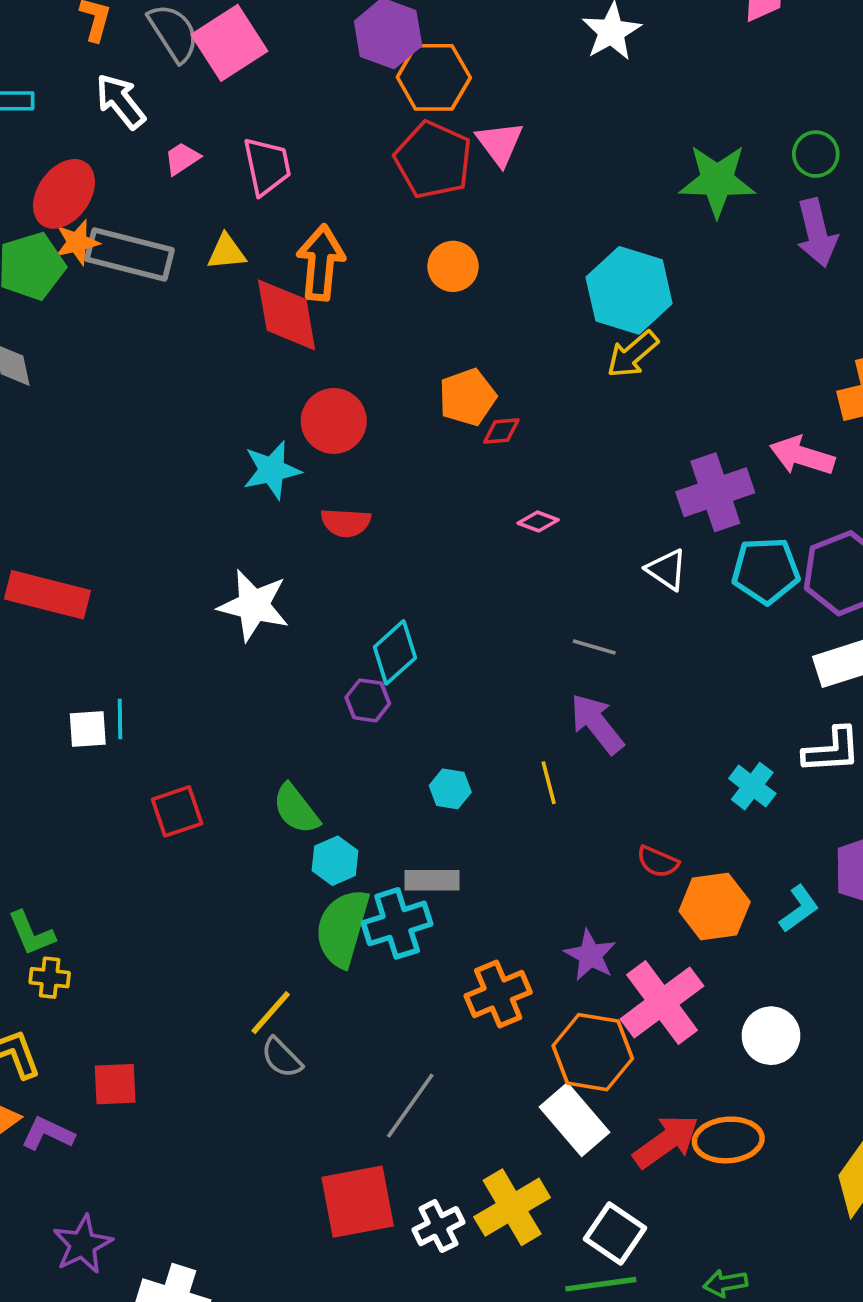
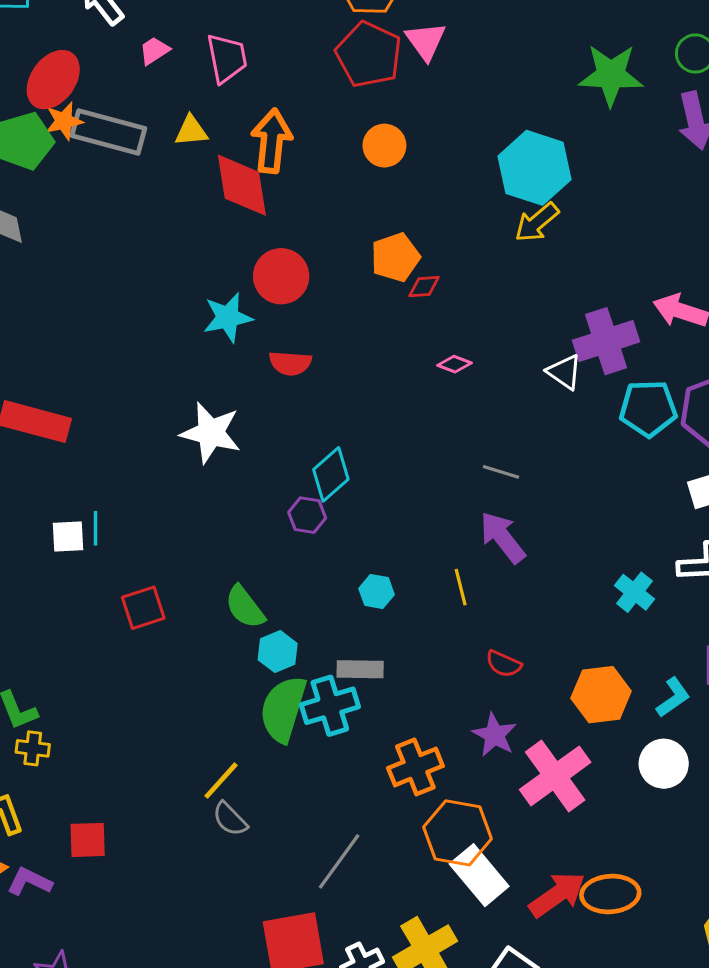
white triangle: (667, 570) -> (564, 372), moved
red semicircle: (658, 862) -> (504, 664), moved
white circle: (771, 1036) -> (664, 764), moved
orange hexagon: (593, 1052) -> (458, 833), moved

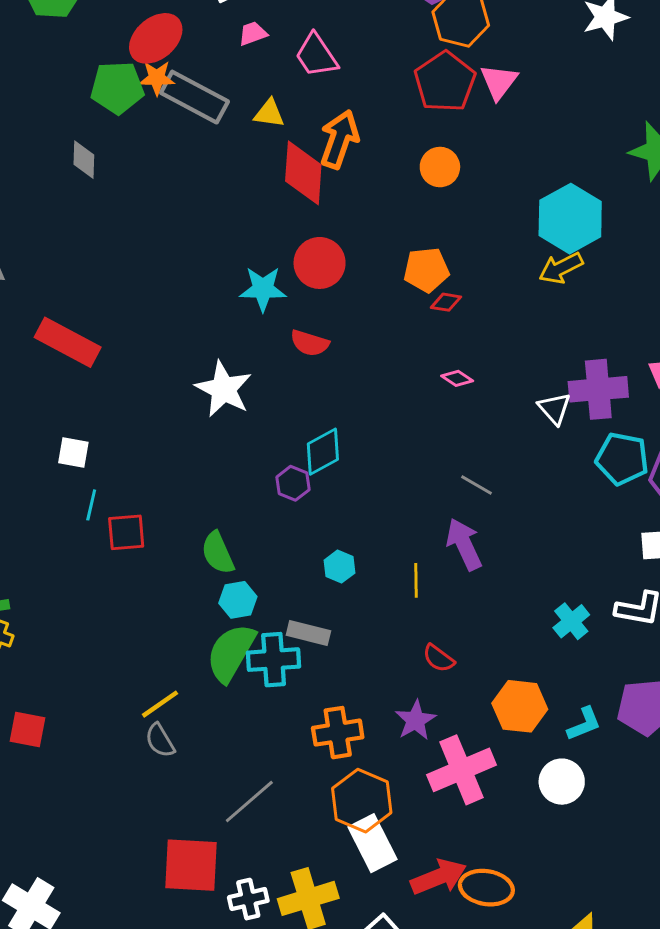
pink trapezoid: (227, 58) -> (316, 55), turned 144
cyan line: (96, 528) -> (91, 505), moved

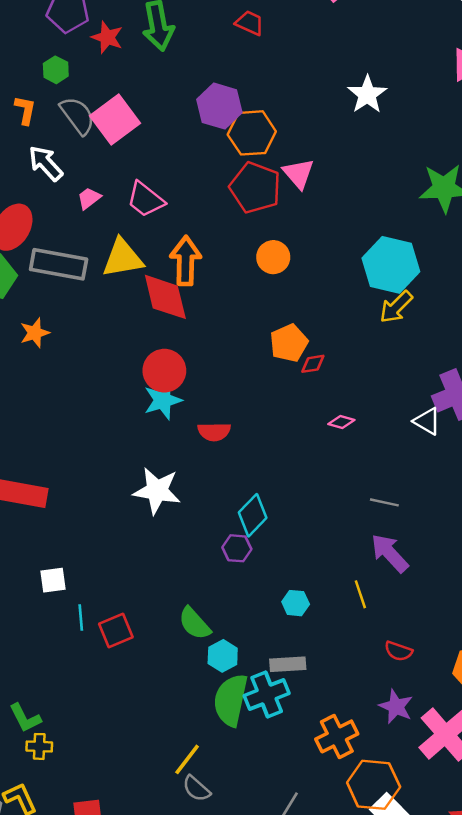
orange star: (157, 78) -> (35, 333), moved
yellow triangle: (269, 113) -> (123, 258), size x1.6
red circle: (320, 263) -> (164, 371), moved

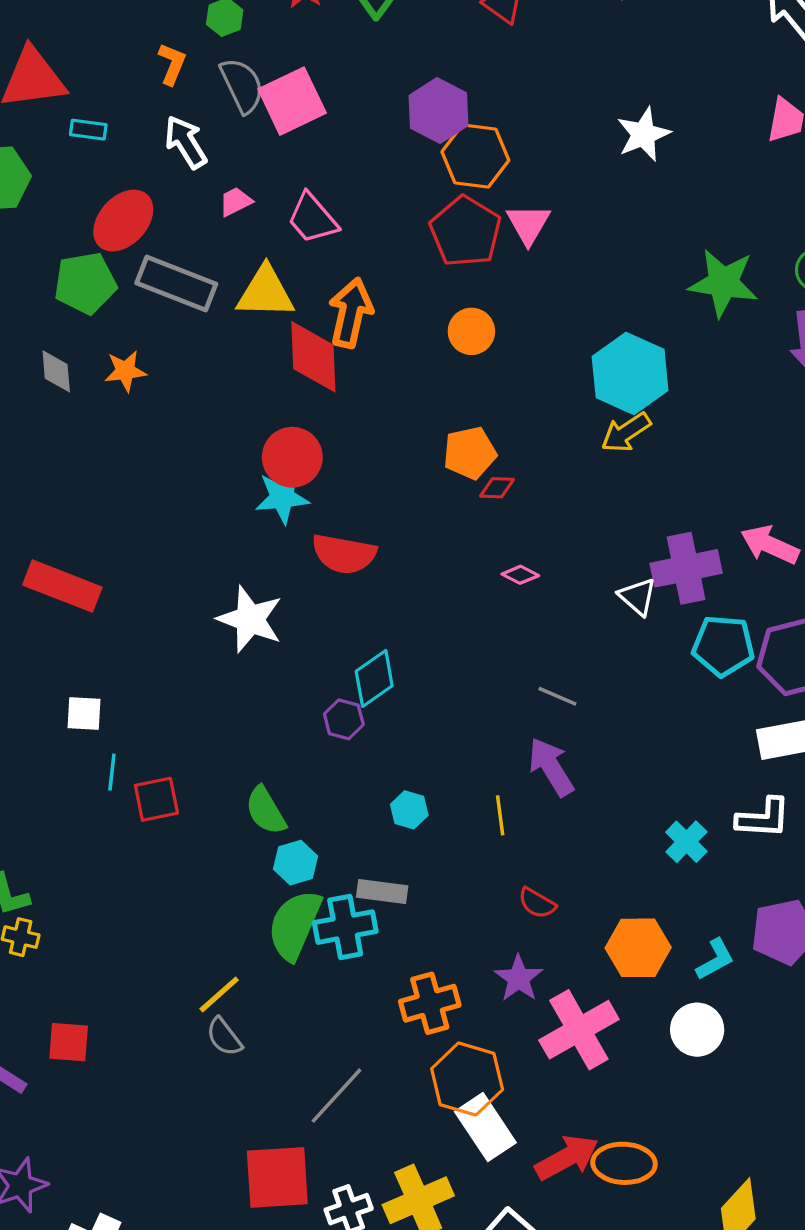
red semicircle: (214, 432) -> (344, 554), size x1.4

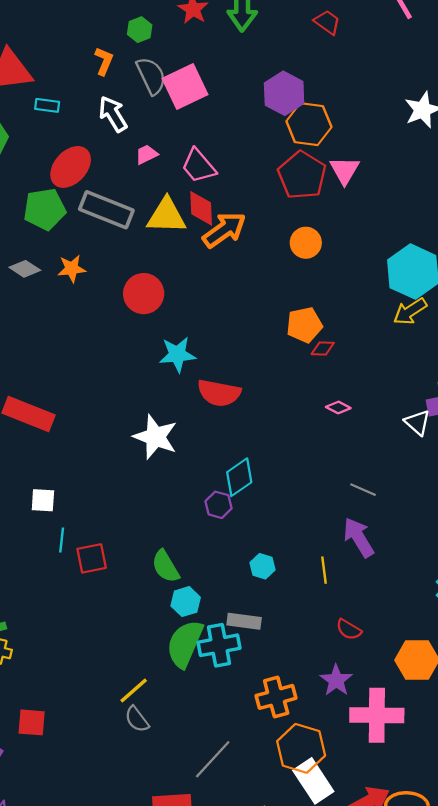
orange arrow: (351, 313) -> (224, 230), turned 42
red diamond: (313, 357) -> (201, 208), moved, size x0.7
gray diamond: (56, 371) -> (25, 269), turned -52
red circle: (292, 457) -> (144, 294), moved
pink cross: (579, 1030) -> (377, 715), turned 30

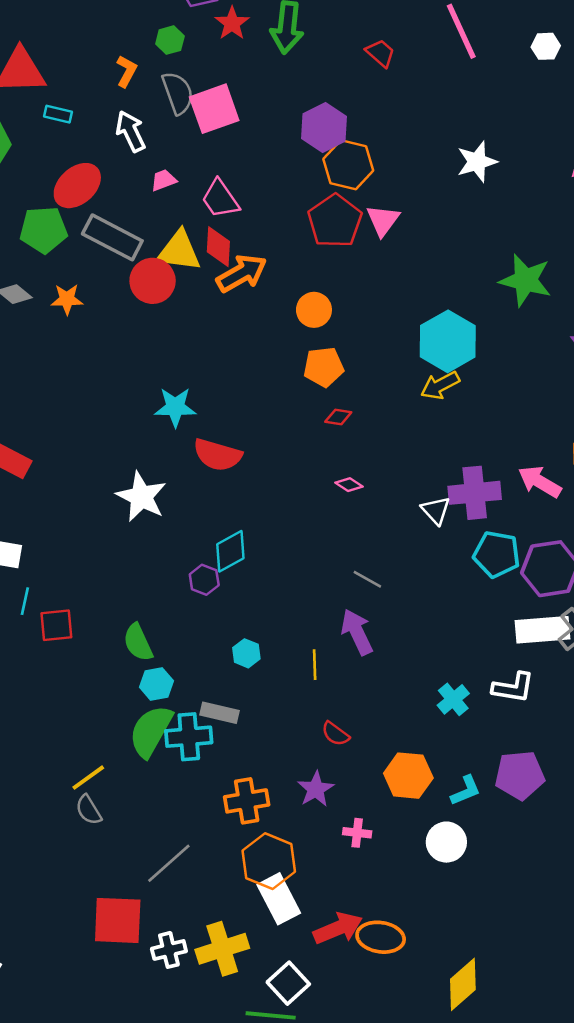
orange circle: (306, 243) -> (314, 310), moved
red circle: (144, 294) -> (153, 281), moved
orange pentagon: (304, 325) -> (324, 367), moved
pink cross: (377, 715) -> (357, 833), size x0.5

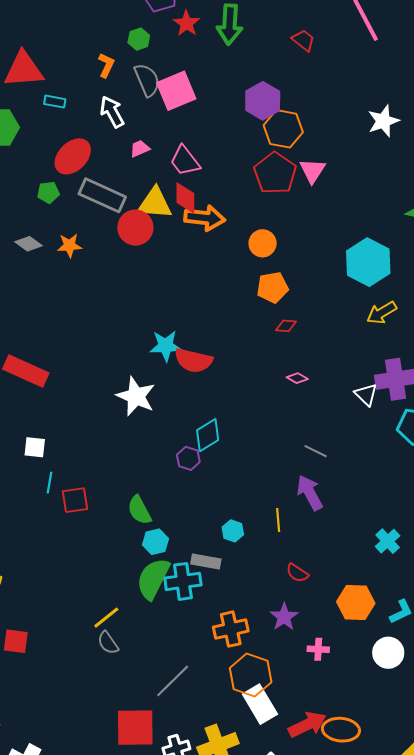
green pentagon: (44, 230) -> (48, 192), size x0.6
orange arrow: (242, 273) -> (205, 218), turned 39
yellow arrow: (440, 385) -> (382, 313), moved
cyan star: (175, 407) -> (166, 346), moved
cyan hexagon: (246, 653) -> (233, 531), moved

